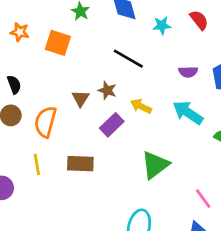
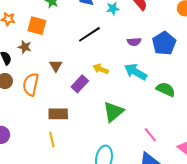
black line: (128, 59) -> (89, 34), turned -60
brown star: (107, 90) -> (25, 47), moved
yellow line: (37, 164) -> (52, 140), moved

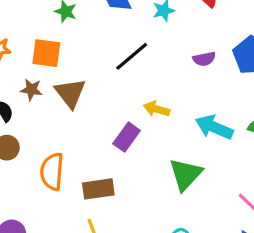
brown triangle: (56, 66) -> (70, 93), moved, size x1.5
cyan arrow: (136, 72) -> (214, 127), moved
orange semicircle: (31, 84) -> (52, 172), moved

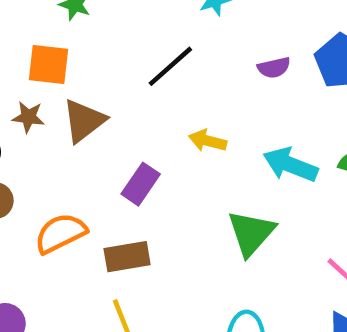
brown triangle: (70, 93) -> (84, 121), turned 32
purple rectangle: (127, 137) -> (141, 184), moved
orange semicircle: (52, 172) -> (60, 233), turned 60

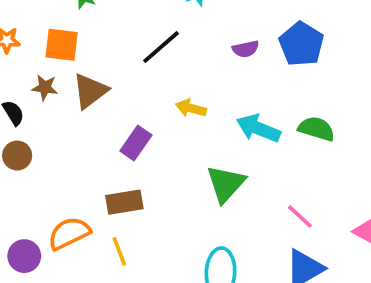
orange semicircle: (60, 233) -> (69, 233), moved

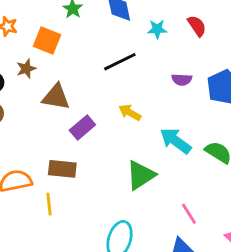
brown star: (45, 87) -> (26, 69), turned 30
brown triangle: (90, 91) -> (56, 97), moved, turned 32

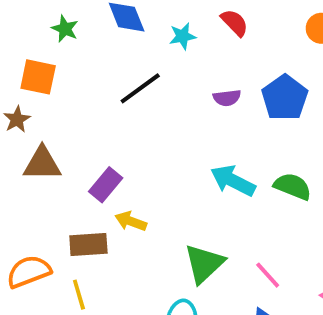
brown triangle: (56, 97) -> (42, 164), moved
yellow arrow: (130, 113) -> (131, 221), moved
green triangle: (141, 175) -> (204, 264), moved

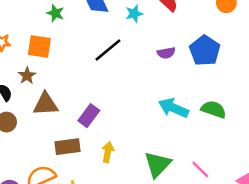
yellow arrow: (131, 221) -> (108, 152), moved, turned 84
brown rectangle: (88, 245) -> (67, 147), moved

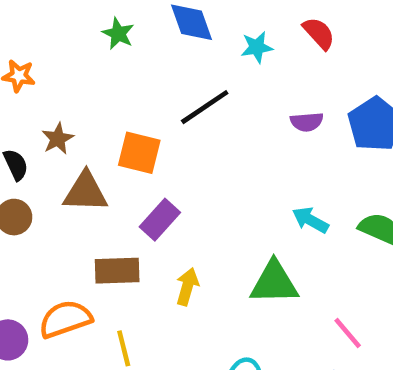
orange square: (39, 46) -> (139, 153), moved
cyan arrow: (173, 108) -> (310, 220), size x0.7
green triangle: (158, 164) -> (274, 283), moved, turned 40

